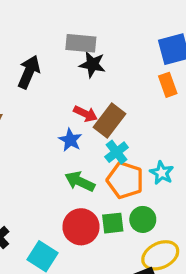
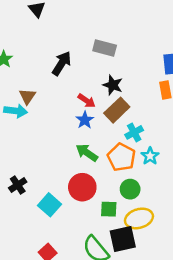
black star: (92, 64) -> (113, 85), moved
red arrow: (85, 114) -> (87, 101), moved
cyan cross: (117, 152) -> (134, 132), moved
green square: (113, 223) -> (109, 209), moved

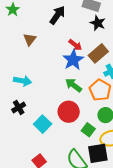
black star: (113, 85) -> (98, 23), moved
cyan arrow: (16, 111) -> (23, 81), moved
blue star: (85, 120) -> (73, 60), size x1.5
green square: (109, 209) -> (88, 130), turned 32

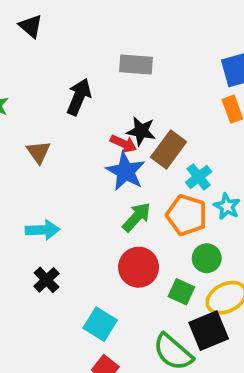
black star: (98, 23) -> (141, 131), moved
green arrow: (73, 85) -> (137, 217), turned 108
cyan square: (43, 124) -> (100, 324), moved

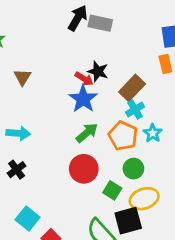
black arrow: (79, 97) -> (78, 18), moved
brown rectangle: (169, 149) -> (132, 88), moved
cyan square: (100, 324) -> (28, 218), moved

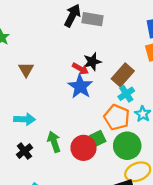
black star: (98, 71) -> (92, 62), turned -30
green arrow: (87, 133) -> (54, 142), moved, turned -66
green circle: (133, 169) -> (127, 146), size x1.5
green square: (112, 190) -> (98, 138), moved, turned 35

